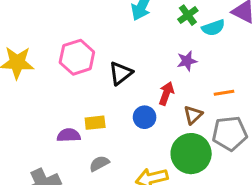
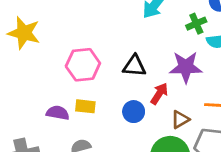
pink hexagon: (77, 57) -> (83, 65), moved
purple star: (187, 61) -> (186, 67), size x1.6
black triangle: (121, 73) -> (134, 66), moved, turned 30

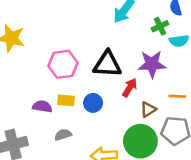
black triangle: (134, 66) -> (107, 64), size x1.4
blue circle: (134, 112) -> (93, 103), moved

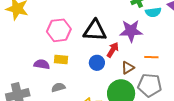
blue circle: (93, 103) -> (97, 63), moved

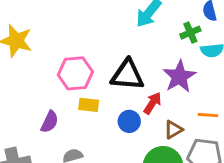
purple star: (131, 31) -> (179, 76), turned -30
yellow rectangle: (61, 60) -> (89, 105), moved
purple semicircle: (42, 64) -> (50, 122), turned 105

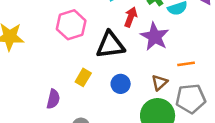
pink hexagon: (75, 73) -> (71, 25), moved
red arrow: (153, 103) -> (131, 17), moved
yellow rectangle: (89, 105) -> (83, 77), turned -54

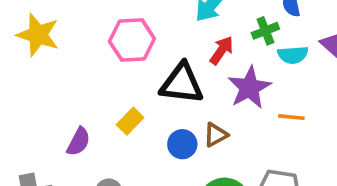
orange line: (186, 64) -> (291, 117), moved
brown triangle: (159, 83) -> (216, 135), moved

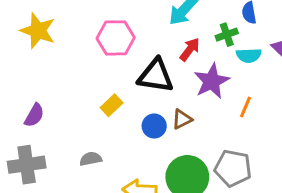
orange line: (291, 117) -> (246, 107), turned -75
purple semicircle: (79, 142) -> (34, 115), moved

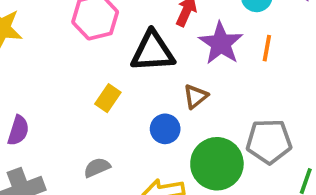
orange line: (246, 107) -> (267, 48), moved
blue circle: (154, 126) -> (165, 129), moved

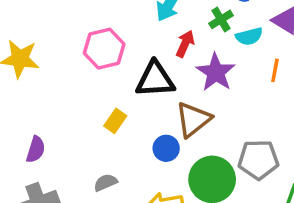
orange line: (267, 48) -> (275, 70), moved
brown triangle: (196, 96) -> (193, 119), size x1.6

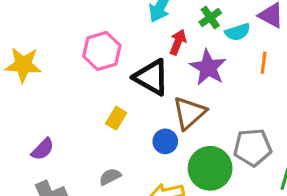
black triangle: (155, 79) -> (151, 77), turned 36
purple semicircle: (36, 149) -> (43, 149), turned 30

